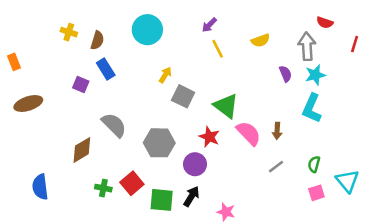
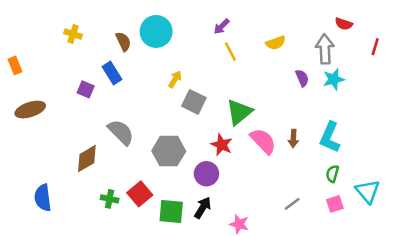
brown semicircle: (97, 40) -> (123, 42), moved, turned -42
green triangle: (226, 106) -> (239, 112), turned 44
cyan L-shape: (312, 108) -> (330, 137), moved
gray line: (276, 167) -> (292, 204), moved

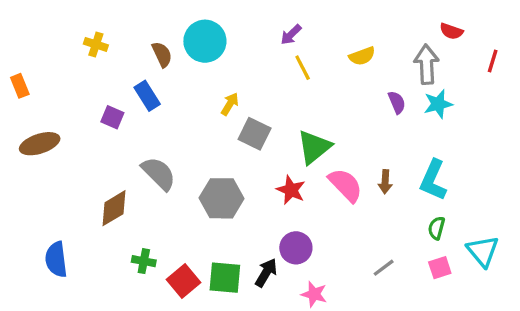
purple circle: (206, 174) -> (296, 248), moved
red square: (140, 194) -> (183, 281), moved

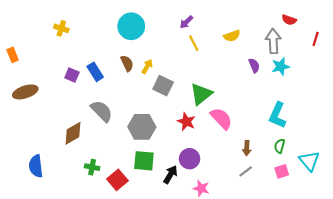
brown semicircle: (162, 54) -> (127, 63), moved
blue rectangle: (147, 96) -> (95, 72), moved
brown arrow: (385, 182) -> (247, 148), moved
green square: (225, 278) -> (144, 161), moved

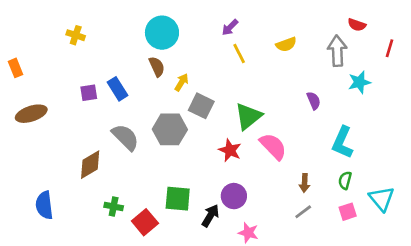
brown semicircle: (127, 63) -> (157, 67), moved
purple semicircle: (254, 65) -> (314, 101), moved
cyan star: (281, 67) -> (359, 82), moved
purple square: (72, 75) -> (89, 93), turned -32
gray hexagon: (142, 127) -> (170, 129), moved

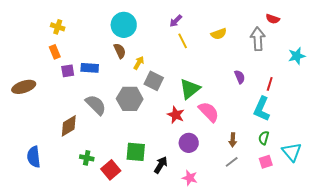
red line: (389, 48) -> (270, 84), moved
orange rectangle: (16, 68) -> (55, 52), moved
cyan star: (359, 82) -> (297, 56), moved
blue rectangle: (118, 89) -> (90, 68), turned -54
purple circle: (234, 196) -> (189, 143), moved

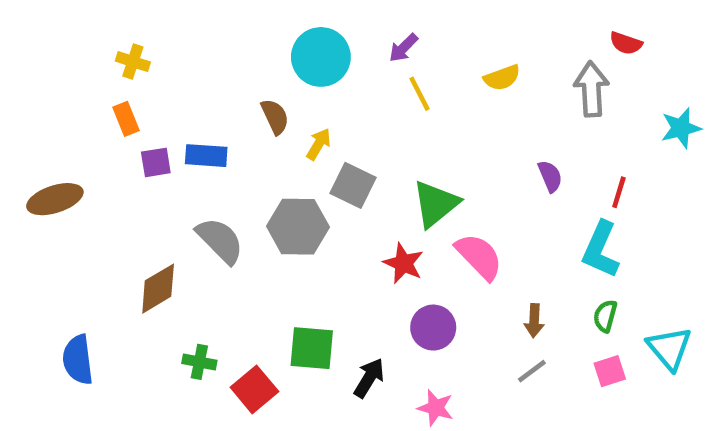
cyan circle: (124, 25) -> (321, 57), moved

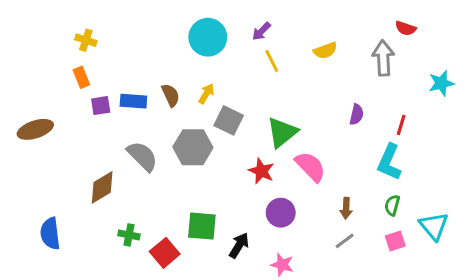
brown semicircle: (275, 117) -> (171, 95), moved
purple semicircle: (550, 176) -> (357, 115), turned 36

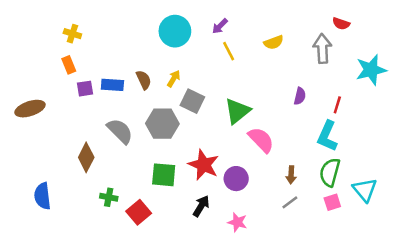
cyan star: (441, 83) -> (371, 70), size x1.4
red star: (261, 171) -> (204, 165), moved, size x1.4
brown diamond: (102, 187) -> (86, 157), turned -32
green semicircle: (392, 205) -> (330, 172), size x1.6
green square: (202, 226) -> (164, 175), moved

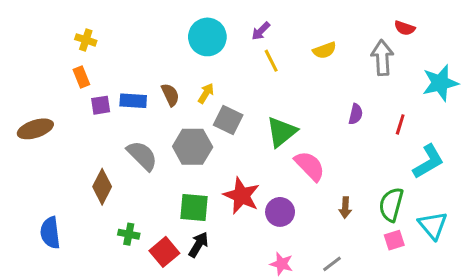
cyan L-shape: (327, 136) -> (428, 162), moved, turned -144
gray line: (290, 202) -> (332, 264), moved
black arrow: (201, 206) -> (198, 245), moved

